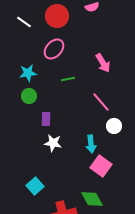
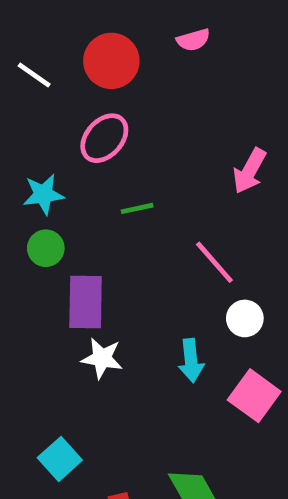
pink arrow: (103, 63) -> (250, 171), moved, turned 60
purple rectangle: (46, 119) -> (86, 302), size x1.6
pink square: (101, 166) -> (254, 396), moved

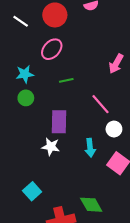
purple rectangle: (86, 302) -> (59, 122), moved

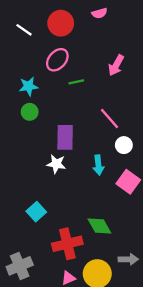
pink arrow: (116, 64) -> (116, 65), moved
green line: (66, 80) -> (76, 82), moved

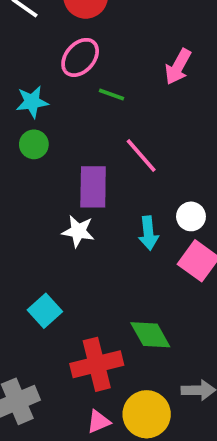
green line: (76, 82) -> (111, 94), turned 32
pink line: (109, 118) -> (141, 155), moved
white circle: (124, 145) -> (191, 216), moved

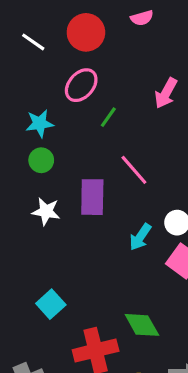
green line: (111, 94) -> (108, 117), turned -75
white star: (78, 231) -> (46, 211), moved
cyan arrow: (148, 233) -> (140, 237), turned 40

